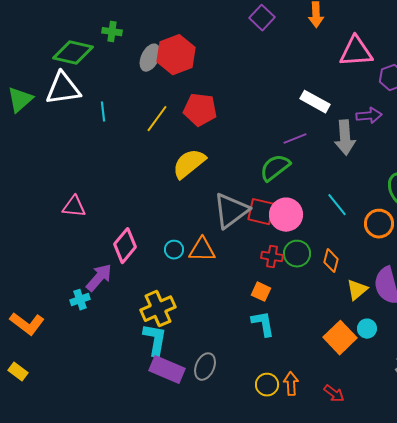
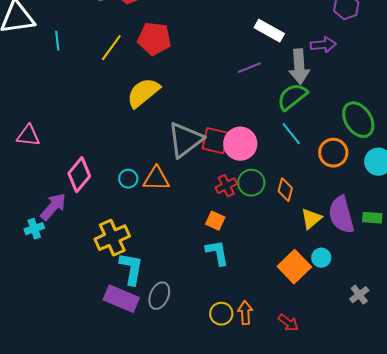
green semicircle: (275, 168) -> (292, 97), moved
red cross: (272, 257) -> (226, 186), turned -35
cyan L-shape: (155, 340) -> (131, 269), moved

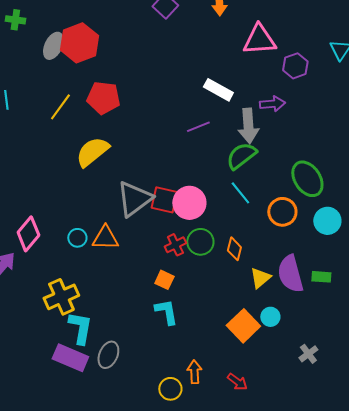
yellow circle: (221, 314) -> (170, 389), moved

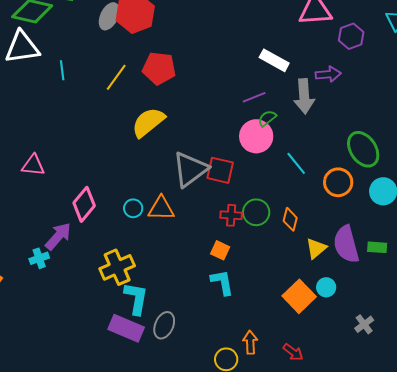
green semicircle: (241, 156) -> (267, 118), moved, size x0.6
pink circle: (189, 203) -> (256, 136), moved
red cross: (175, 245) -> (231, 215), turned 30

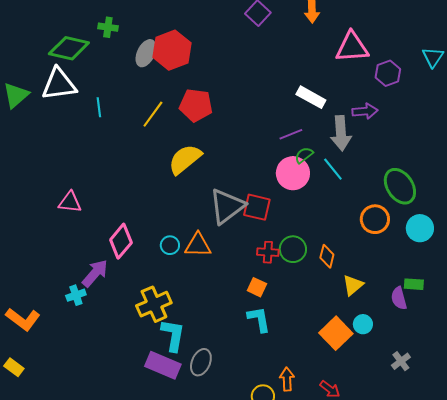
cyan line: (296, 163) -> (333, 169), moved
purple semicircle: (346, 244) -> (399, 298), moved, size x0.6

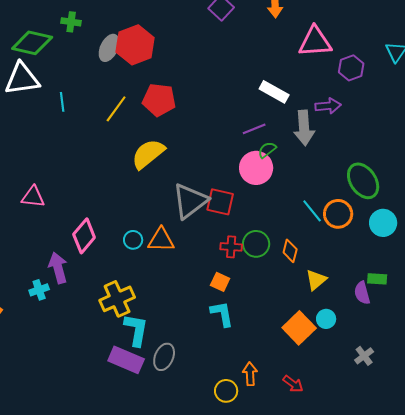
cyan line: (333, 169) -> (312, 211), moved
purple arrow: (95, 273) -> (58, 268), turned -56

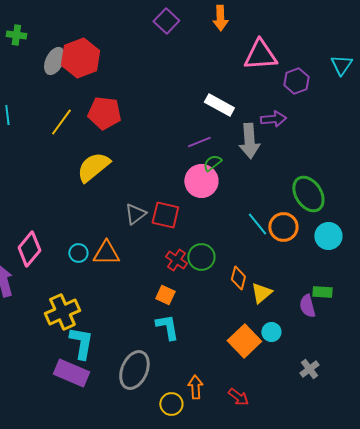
gray triangle: (190, 201) -> (135, 214), size x0.6
red cross: (231, 247) -> (176, 260), turned 30
orange diamond: (290, 251) -> (238, 278), moved
gray ellipse: (164, 357) -> (134, 370), moved, size x1.4

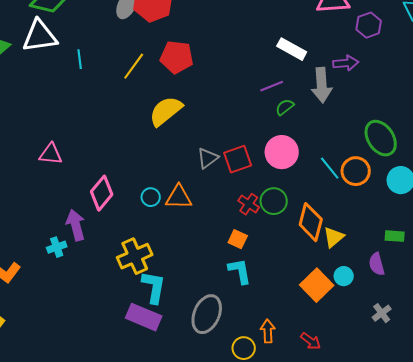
pink circle: (201, 181) -> (282, 152), moved
red square: (165, 215) -> (238, 159), turned -32
orange diamond: (238, 278) -> (311, 222), size x1.6
purple semicircle: (307, 306) -> (377, 264), moved

